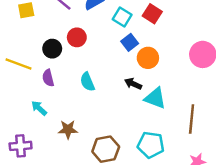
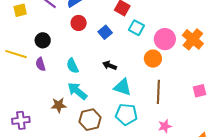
cyan square: (122, 17) -> (136, 28), moved
red circle: (77, 37) -> (79, 23), moved
orange circle: (148, 58) -> (153, 59), moved
cyan triangle: (155, 98) -> (123, 87), moved
cyan arrow: (39, 108) -> (77, 91), moved, size x1.5

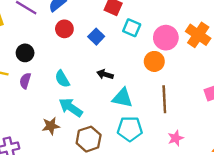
purple semicircle: (41, 64) -> (25, 81), turned 40

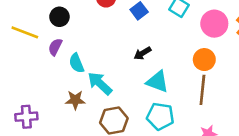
orange circle: (154, 61) -> (204, 60), moved
black arrow: (105, 74) -> (142, 53), turned -56
cyan semicircle: (62, 79) -> (76, 63), moved

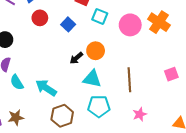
orange circle: (204, 60) -> (96, 51), moved
cyan semicircle: (76, 63) -> (17, 82), moved
brown star: (75, 100) -> (16, 117), moved

